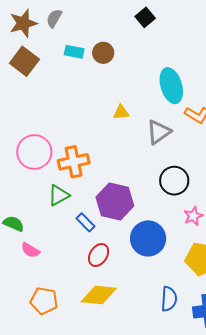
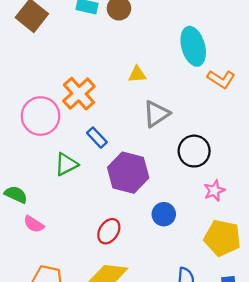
gray triangle: (159, 132) -> (156, 114), moved
orange cross: (74, 162) -> (79, 94), moved, turned -32
blue rectangle: (86, 222) -> (97, 138), moved
blue circle: (148, 238) -> (164, 214), size x0.6

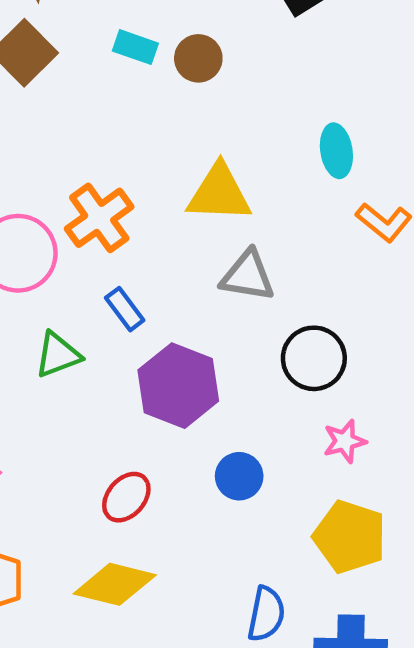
cyan ellipse: (193, 46) -> (336, 151), size x0.7
yellow triangle: (137, 74) -> (219, 193), size x1.8
gray triangle: (156, 114) -> (248, 276), turned 36

